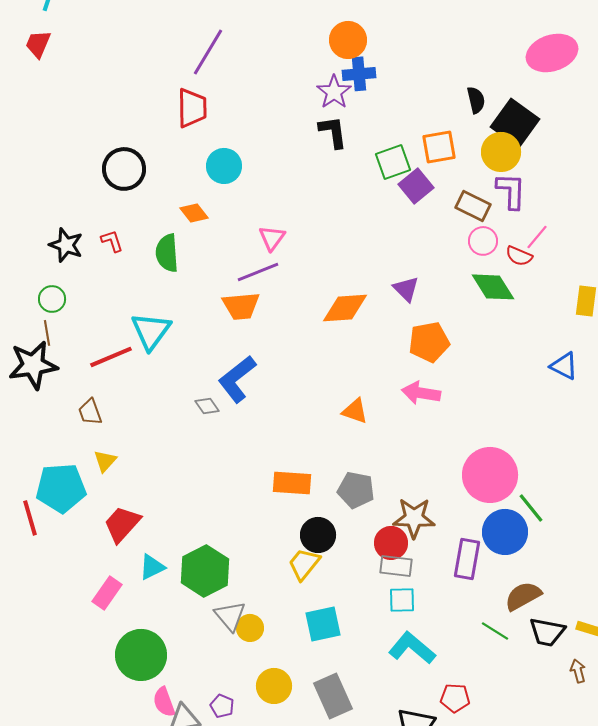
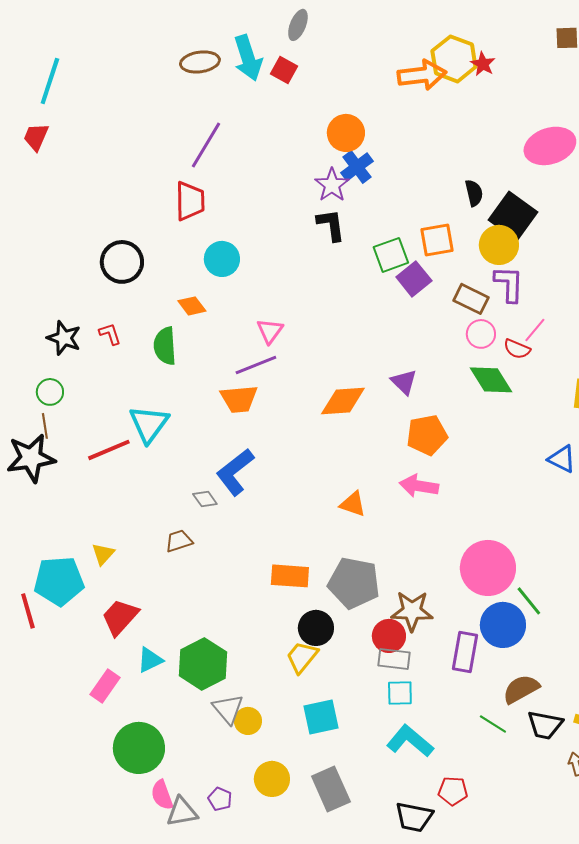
blue cross: (359, 74) -> (357, 167), turned -32
brown trapezoid: (90, 412) -> (179, 541), moved, turned 92
gray pentagon: (356, 490) -> (354, 583), size x1.4

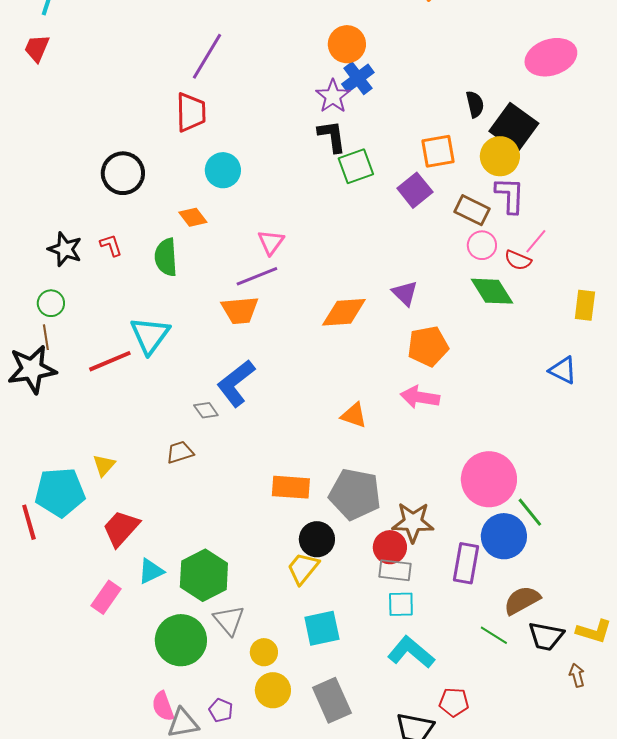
green square: (391, 255) -> (356, 166), moved
yellow circle: (248, 721) -> (264, 652), moved
green circle: (139, 748) -> (181, 640), moved

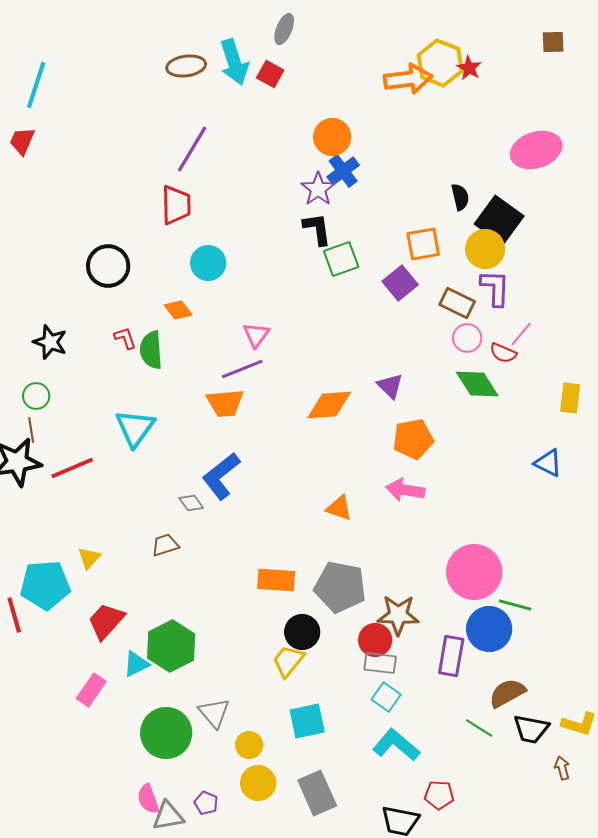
red L-shape: (111, 245) -> (125, 338), moved
red line: (110, 361) -> (72, 468), moved
green line: (530, 512) -> (515, 605), turned -36
green hexagon: (204, 575) -> (171, 646), moved
cyan square: (401, 604) -> (386, 697), turned 36

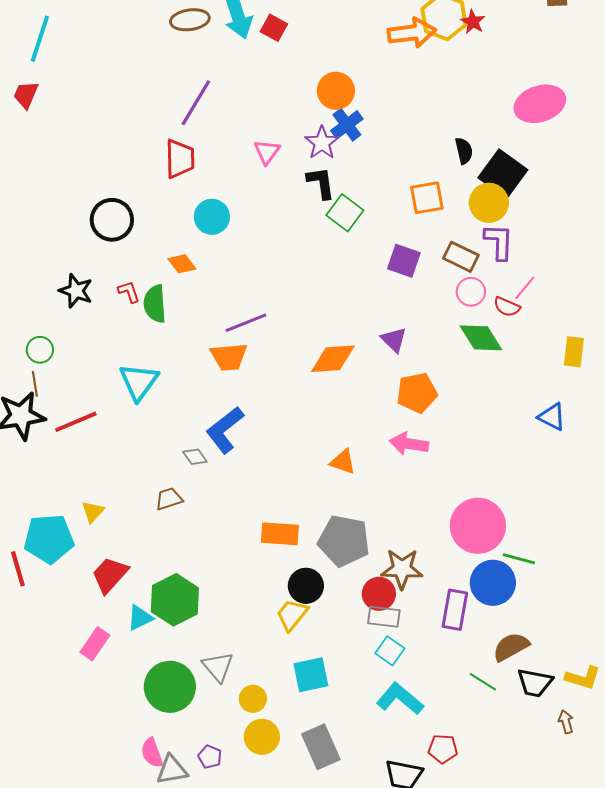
green square: (341, 259) -> (345, 213), turned -33
purple square: (400, 283) -> (404, 261), moved, turned -32
pink triangle: (256, 335) -> (267, 152), moved
black star: (50, 342) -> (76, 291), moved

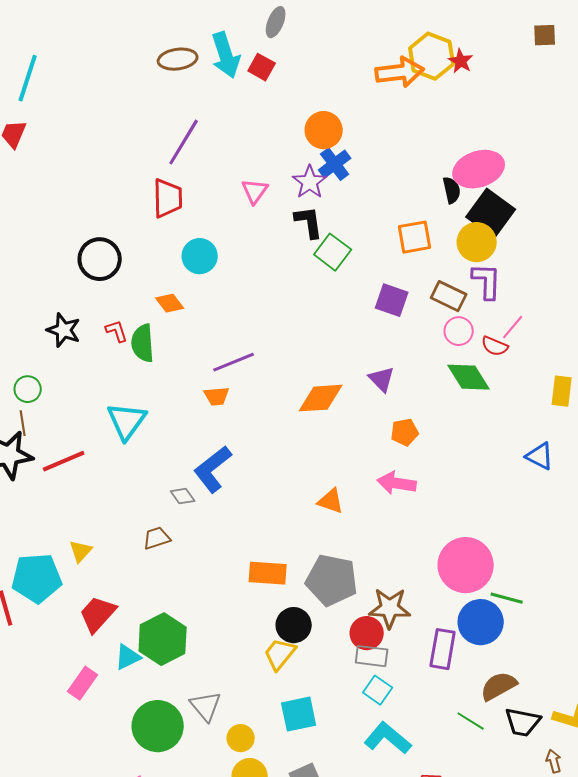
pink ellipse: (540, 104) -> (479, 169), moved
orange trapezoid: (229, 357) -> (217, 396), size x0.7
orange pentagon: (417, 393) -> (405, 432), size x0.7

